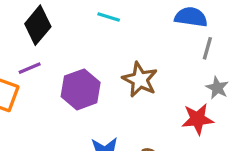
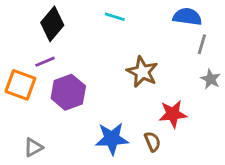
purple hexagon: (81, 89) -> (68, 92), moved
red star: (198, 119) -> (173, 114), moved

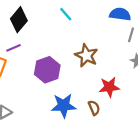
cyan line: (115, 17) -> (66, 14), turned 32
purple hexagon: (68, 92) -> (47, 70), moved

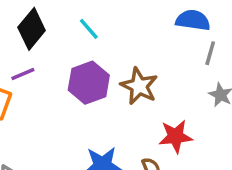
cyan line: (66, 14) -> (89, 29), moved
purple hexagon: (47, 70) -> (89, 83), moved

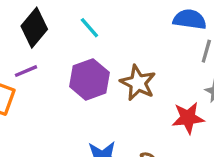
red star: (176, 136) -> (188, 118), moved

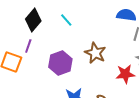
purple line: (26, 71) -> (28, 46), turned -48
purple hexagon: (89, 79) -> (60, 63), moved

